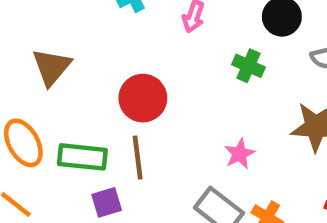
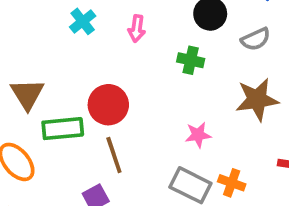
pink star: (240, 154) -> (198, 135), turned 30
green rectangle: (82, 157) -> (63, 129), moved

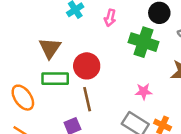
green cross: (191, 60) -> (144, 42), size x1.6
brown triangle: (27, 94) -> (50, 48), moved

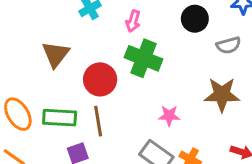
green cross: (144, 42) -> (144, 58), moved
green rectangle: (55, 79) -> (60, 118), moved

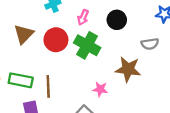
black circle: (195, 19) -> (117, 20), moved
red circle: (100, 79) -> (56, 40), moved
brown star: (222, 95) -> (128, 69), moved

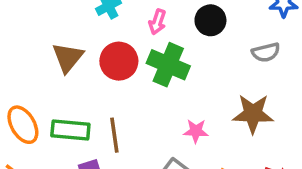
brown star: (128, 69) -> (253, 114), moved

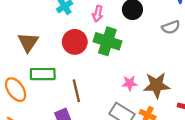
brown triangle: (68, 57) -> (28, 42), moved
brown star: (253, 114) -> (157, 85), moved
green rectangle: (70, 130) -> (43, 74), moved

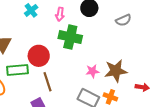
red circle: (75, 42) -> (39, 56), moved

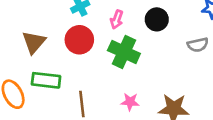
red circle: (39, 56) -> (79, 40), moved
pink star: (92, 71) -> (130, 102), moved

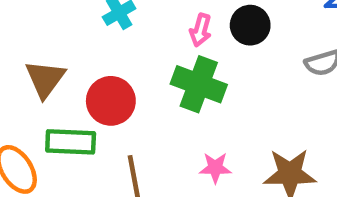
pink arrow: (117, 19) -> (201, 30), moved
red circle: (79, 40) -> (111, 101), moved

